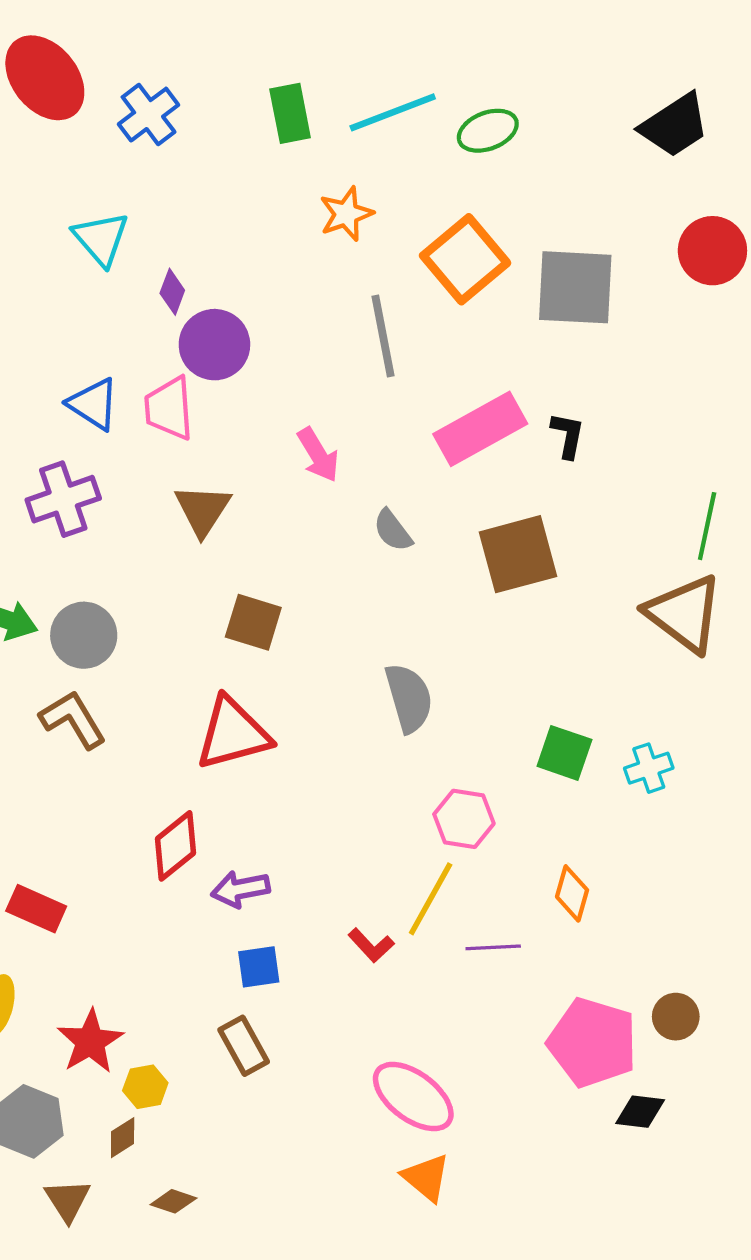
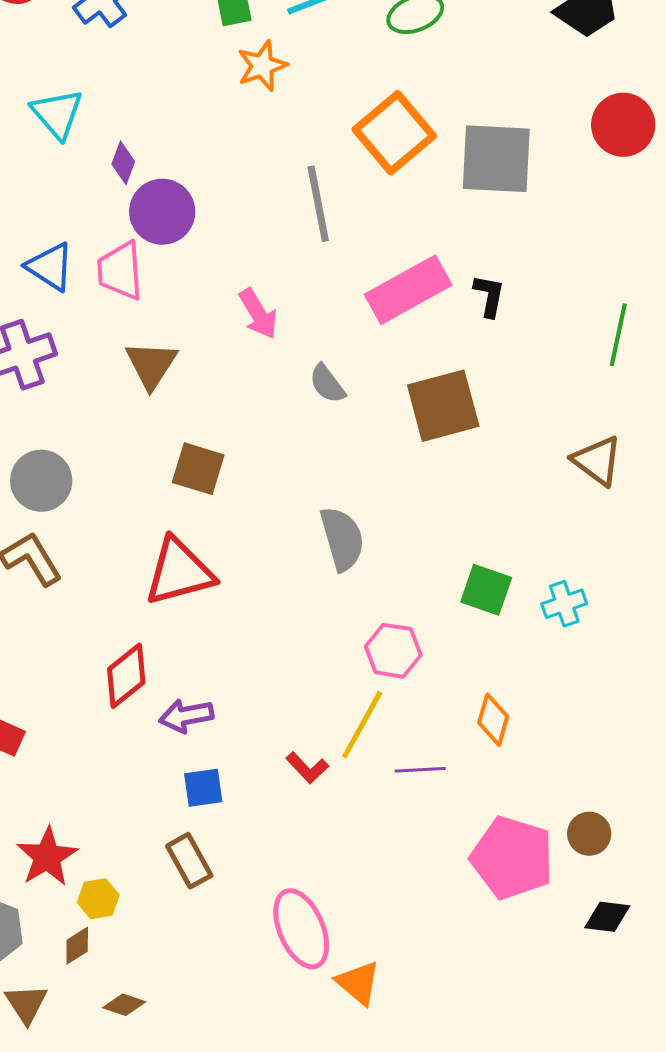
orange star: (346, 214) -> (262, 66), moved
green line: (707, 526) -> (618, 335), moved
brown triangle: (684, 614) -> (597, 461), size x0.7
pink ellipse: (413, 1097) -> (301, 929), moved, turned 30
black diamond: (640, 1112) -> (607, 917), moved

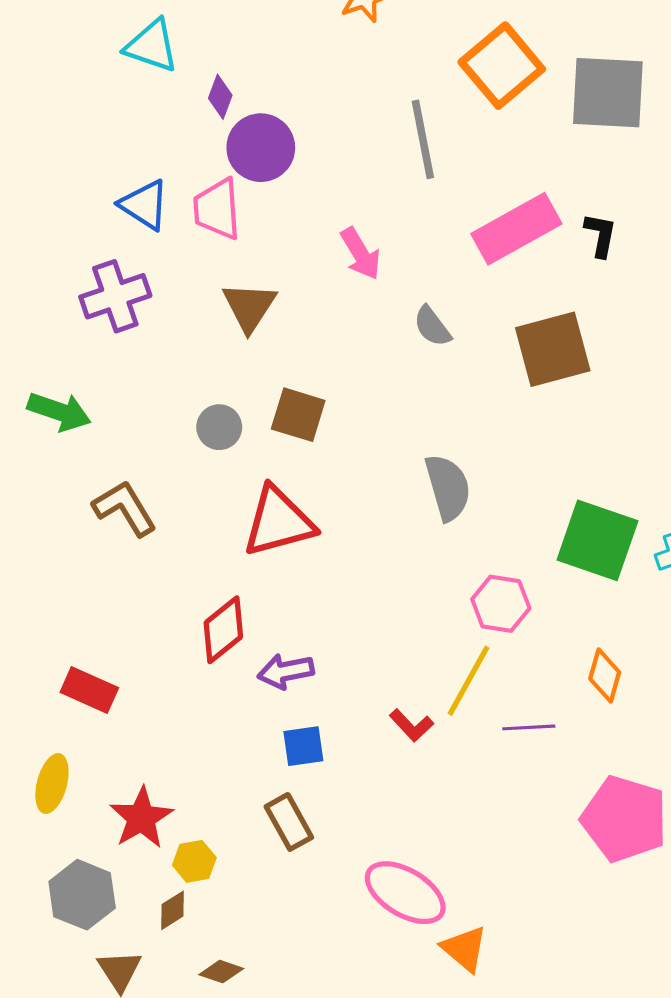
cyan triangle: (57, 114) -> (152, 46), turned -30
gray circle: (41, 481) -> (219, 427), moved, size x0.7
green square: (486, 590) -> (597, 540), size x1.5
pink ellipse: (301, 929) -> (405, 893), turned -36

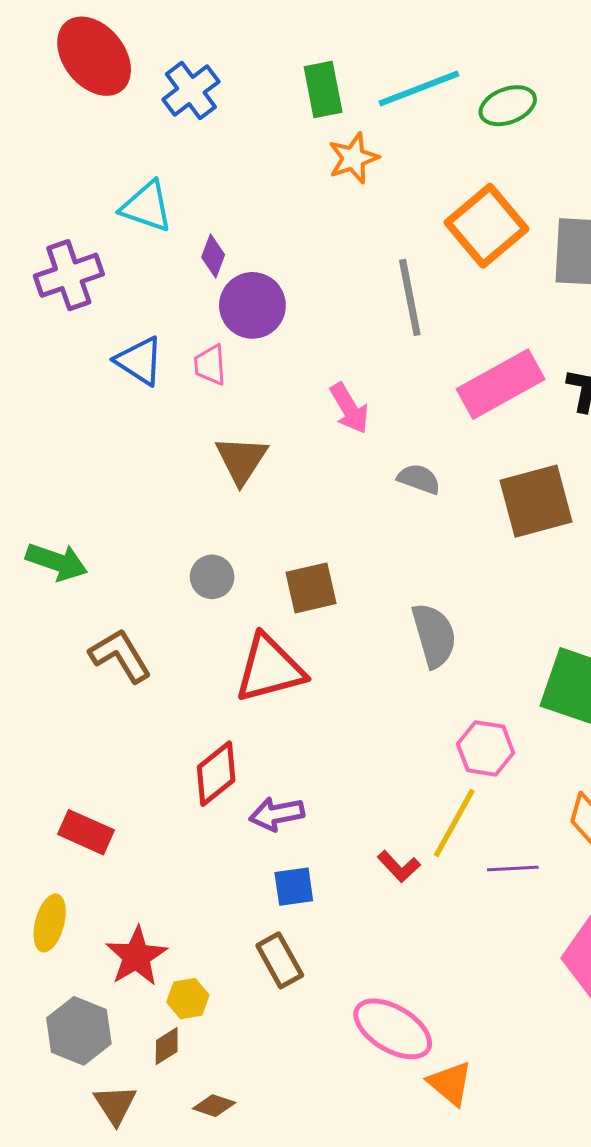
pink trapezoid: (217, 209) -> (210, 365), size x0.7
purple cross: (115, 296) -> (69, 275), moved
gray semicircle: (432, 326) -> (419, 479), turned 147
brown square: (298, 415) -> (311, 588), moved, turned -30

